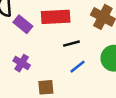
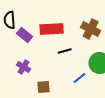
blue line: (77, 67) -> (80, 78), moved

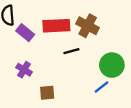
brown cross: (91, 29) -> (88, 26), moved
blue line: (80, 78) -> (101, 87), moved

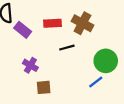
red rectangle: (56, 26) -> (53, 23), size x0.7
purple cross: (24, 70) -> (30, 65), moved

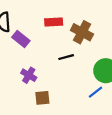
red rectangle: (53, 23) -> (54, 22), moved

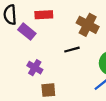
red rectangle: (54, 22) -> (44, 15), moved

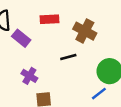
red rectangle: (44, 15) -> (49, 19), moved

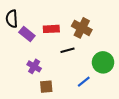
red rectangle: (49, 19) -> (51, 29), moved
blue line: (99, 94) -> (84, 82), moved

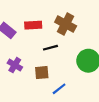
blue line: (84, 82) -> (59, 89), moved
brown square: (46, 87) -> (42, 73), moved

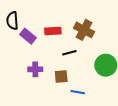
purple cross: (15, 65) -> (35, 69), turned -32
blue line: (59, 89) -> (78, 92), turned 48

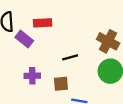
brown cross: (84, 30) -> (108, 41), moved
red rectangle: (53, 31) -> (43, 23), moved

